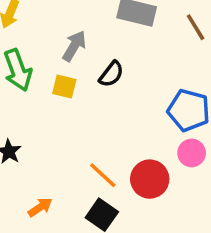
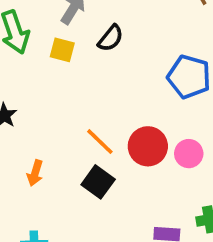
pink circle: (192, 153) -> (189, 154), moved
orange arrow: (40, 207) -> (35, 173), turned 140

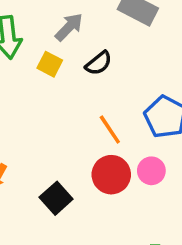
orange line: (100, 142) -> (110, 129), moved
pink circle: (189, 154) -> (151, 171), moved

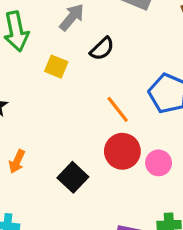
yellow square: (50, 64) -> (56, 67), moved
pink circle: (151, 171) -> (159, 163), moved

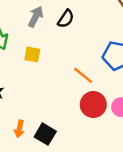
black semicircle: (102, 49) -> (66, 19), moved
black square: (73, 177) -> (45, 134), moved

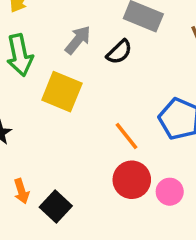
yellow square: (32, 54) -> (62, 92), size x1.6
orange arrow: (19, 129) -> (21, 191), turned -42

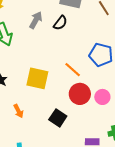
yellow square: (62, 92) -> (37, 78), moved
black square: (56, 206) -> (58, 118), moved

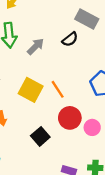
gray arrow: (36, 20) -> (36, 46), moved
orange line: (73, 70) -> (58, 89), moved

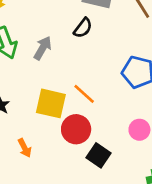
red circle: (70, 118) -> (76, 129), moved
black square: (40, 136) -> (99, 155), moved

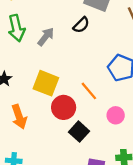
orange line: (84, 94) -> (89, 91), moved
orange arrow: (25, 148) -> (19, 117), size x1.5

